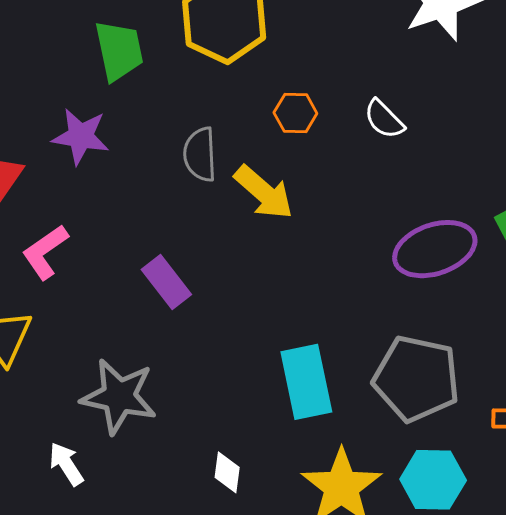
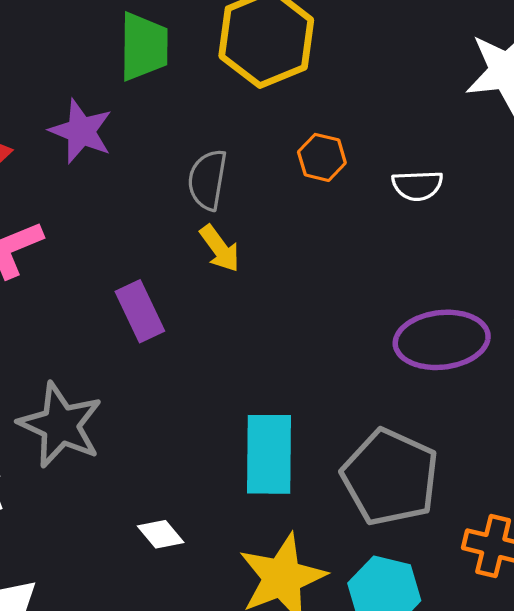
white semicircle: (384, 119) -> (417, 185), turned -60
yellow arrow: (264, 192) -> (220, 249), moved, size x0.7
white diamond: (227, 472) -> (161, 534), turned -60

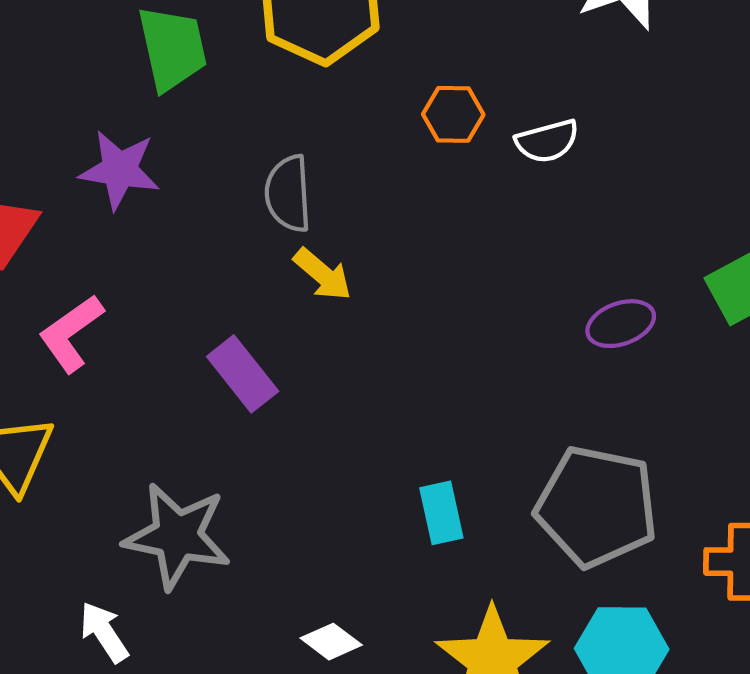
orange hexagon: (322, 157) -> (453, 114), moved
purple ellipse: (442, 340) -> (621, 324), size x0.6
cyan rectangle: (269, 454) -> (441, 513), size x0.6

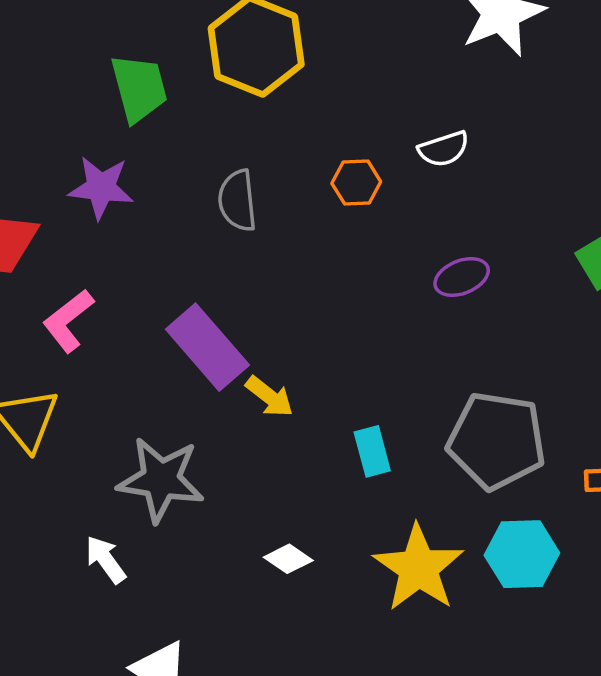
orange hexagon: (453, 114) -> (356, 183), moved
yellow arrow: (323, 274) -> (269, 397), moved
purple ellipse: (621, 324) -> (462, 277), moved
purple rectangle: (243, 374) -> (207, 347), size x1.4

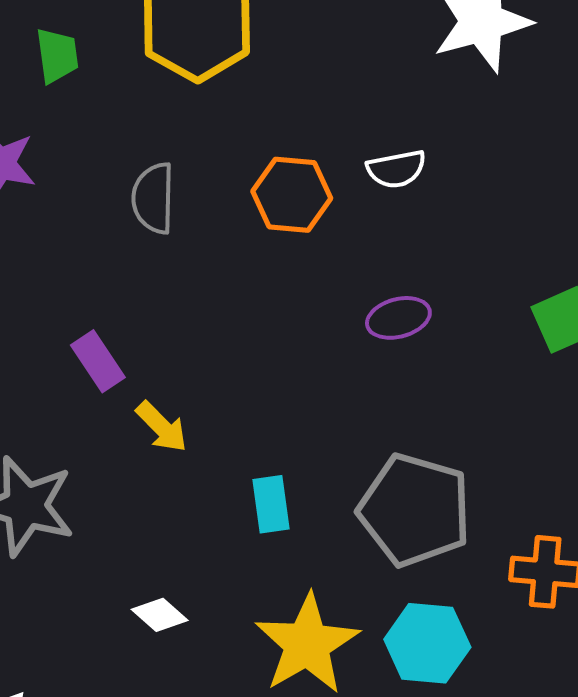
green trapezoid: (139, 88) -> (57, 56), size x0.7
orange hexagon: (356, 183) -> (292, 195), size x1.4
purple rectangle: (207, 347) -> (98, 361), size x0.6

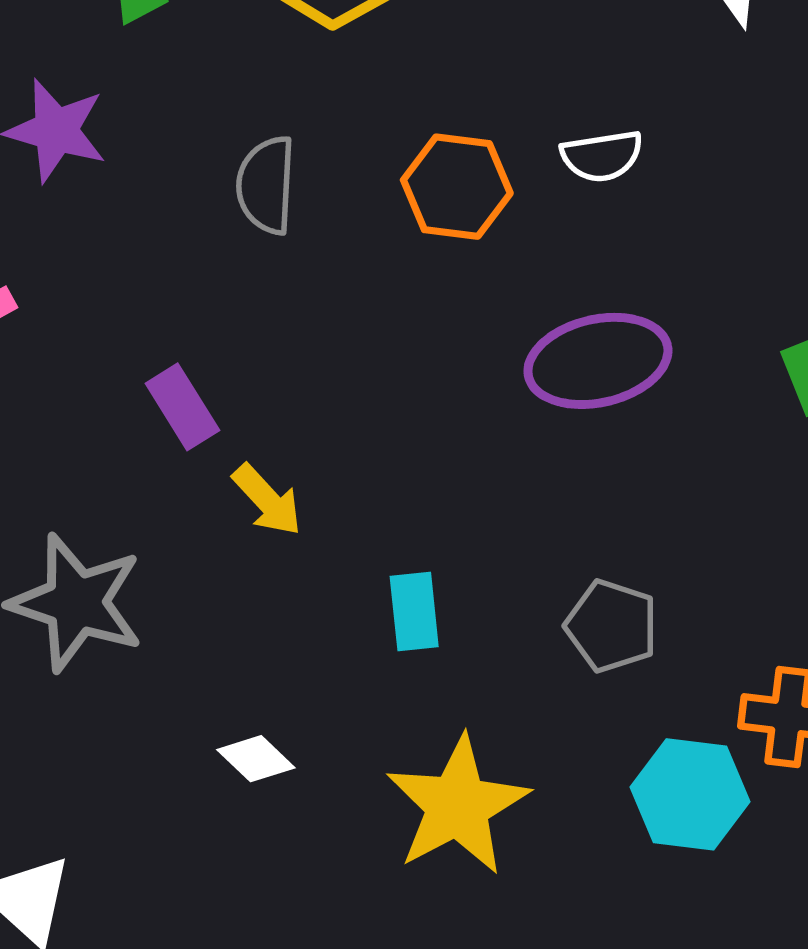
purple ellipse: (398, 318) -> (598, 361), size x1.6
gray pentagon: (415, 510) -> (612, 626), size x0.6
cyan hexagon: (427, 643) -> (690, 794), moved

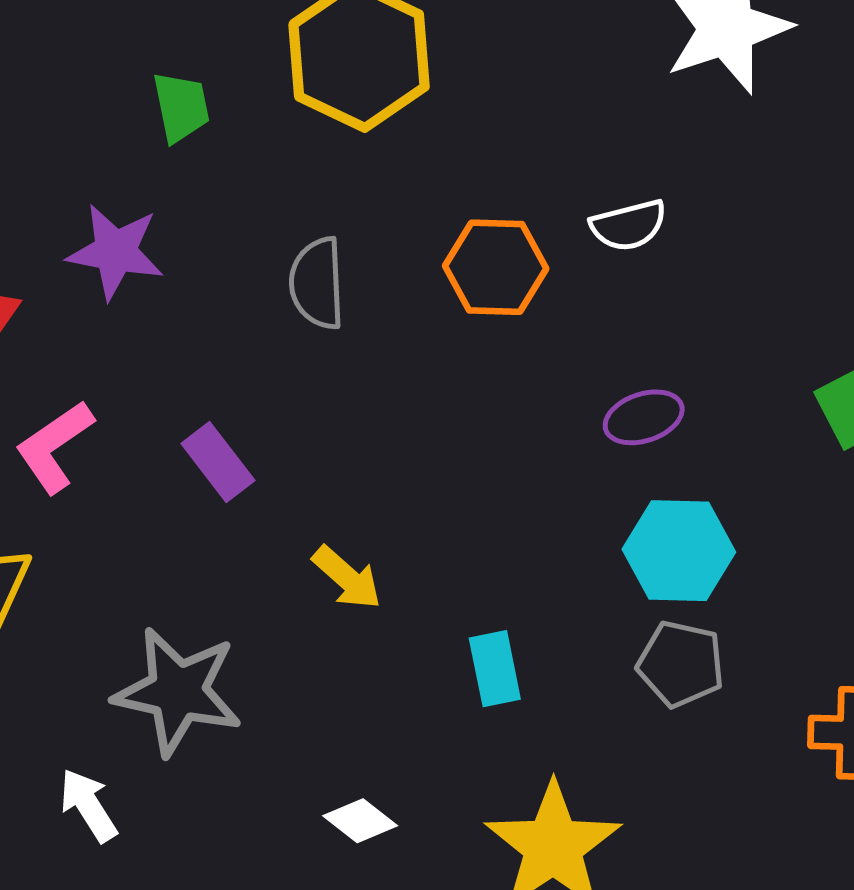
purple ellipse: (598, 361) -> (644, 417), size x0.6
purple rectangle: (182, 407) -> (218, 462), moved
cyan hexagon: (690, 794) -> (679, 551), moved

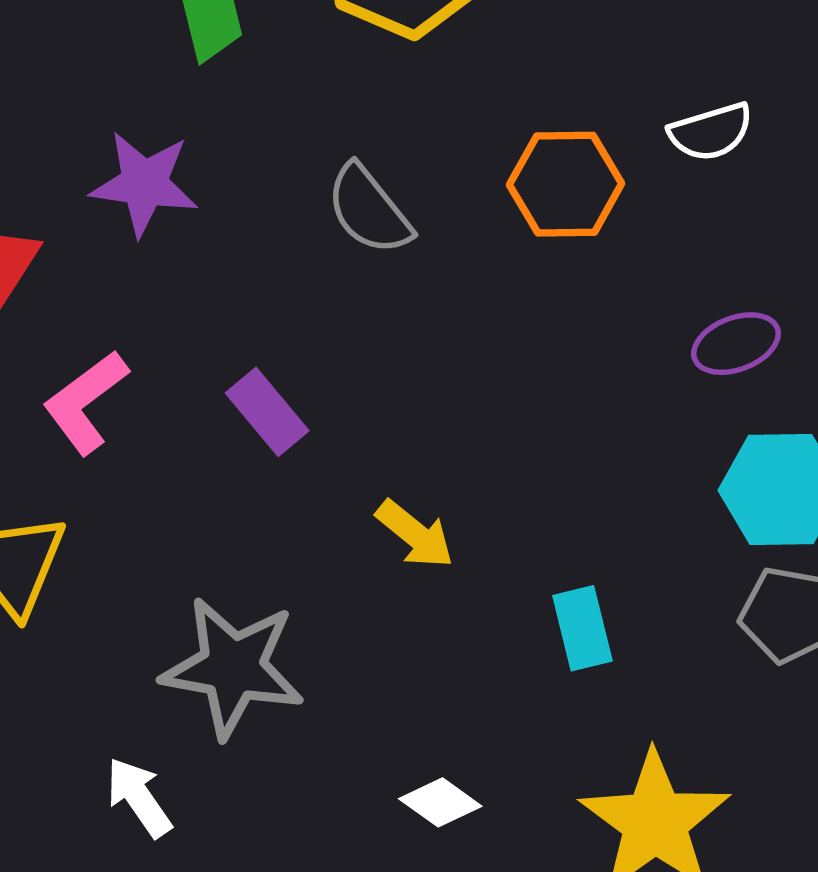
gray semicircle: (317, 283) -> (369, 210), turned -34

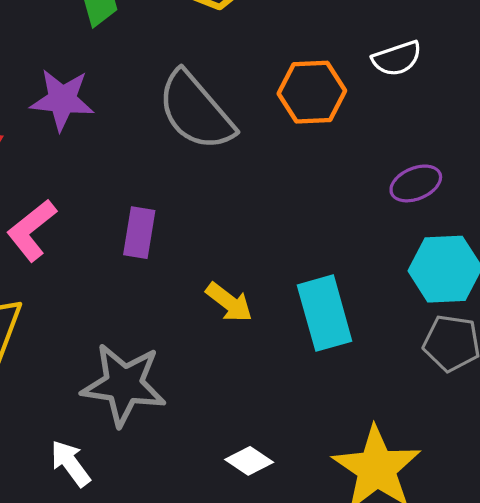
gray semicircle: (369, 210) -> (196, 111), size x1.5
purple rectangle: (267, 412) -> (139, 233), turned 51
cyan rectangle: (582, 628) -> (325, 313), moved, size x1.5

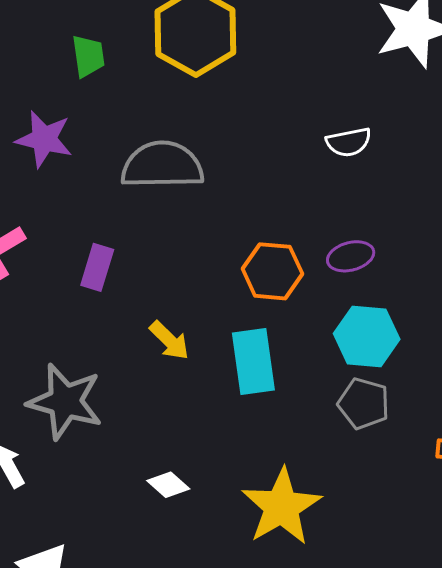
orange hexagon: (312, 92) -> (272, 271), moved
gray semicircle: (196, 111) -> (162, 165), turned 122

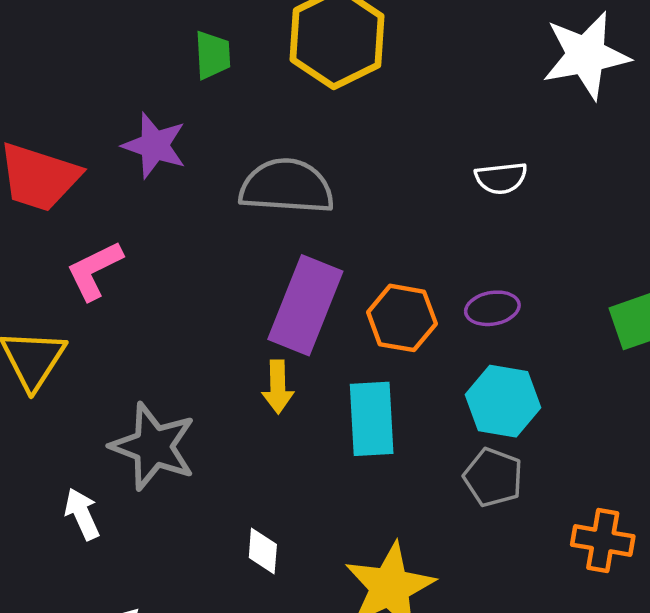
purple rectangle: (97, 267) -> (305, 305), moved, size x1.8
yellow arrow: (169, 340) -> (278, 387), turned 39
white diamond: (168, 485) -> (263, 551), turned 48

